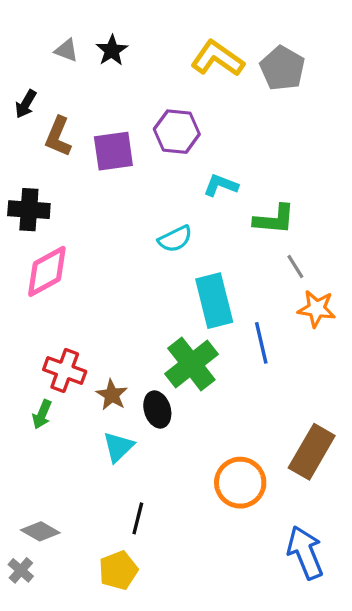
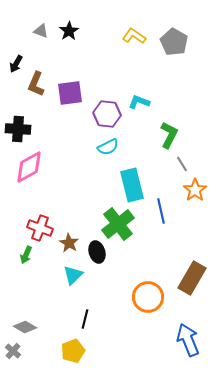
yellow L-shape: (217, 58) -> (134, 36), size x0.7
purple hexagon: (177, 132) -> (107, 114), moved
cyan L-shape: (221, 185) -> (139, 102), moved
green L-shape: (274, 219) -> (169, 135), turned -68
orange star: (317, 309) -> (195, 190), turned 30

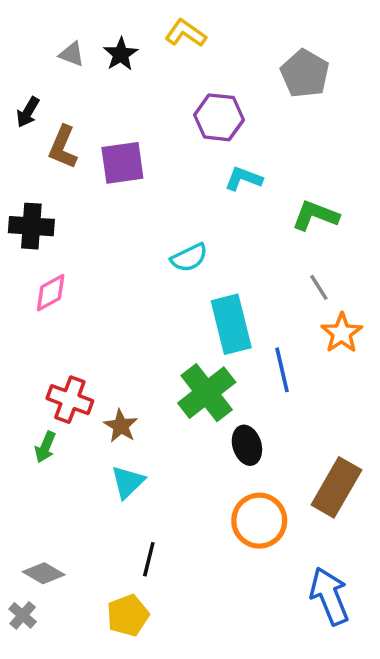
yellow L-shape: (134, 36) -> (186, 33), moved
purple hexagon: (107, 114) -> (219, 117), moved
green L-shape: (169, 135) -> (315, 216), moved, turned -96
pink diamond: (29, 167) -> (51, 293), size x0.7
black ellipse: (97, 252) -> (247, 445), moved

